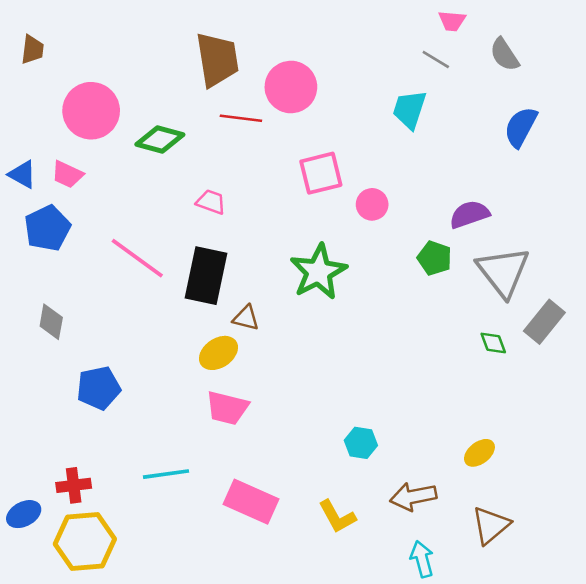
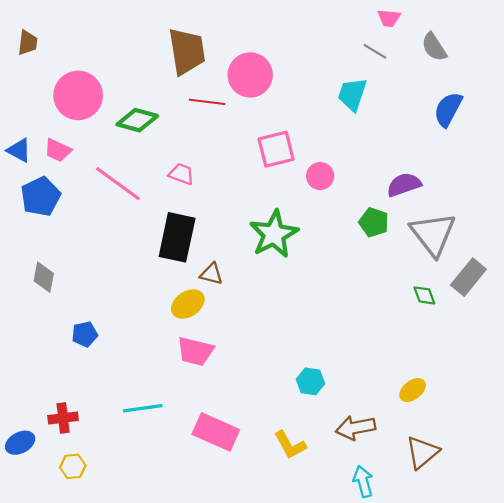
pink line: (137, 258) -> (118, 184), moved
blue pentagon: (99, 388) -> (85, 334), size x0.7
yellow hexagon: (85, 542) -> (73, 466), size x0.5

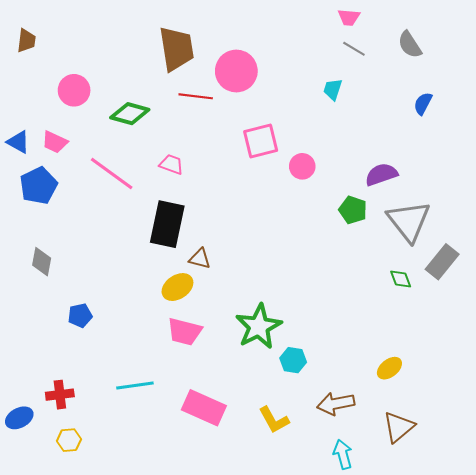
pink trapezoid: (389, 18) -> (349, 17), moved
cyan trapezoid: (352, 94) -> (333, 89), size x0.7
pink circle: (78, 95) -> (74, 90), size x0.7
blue semicircle: (448, 109) -> (423, 103), size x0.7
green star: (274, 234) -> (259, 327), moved

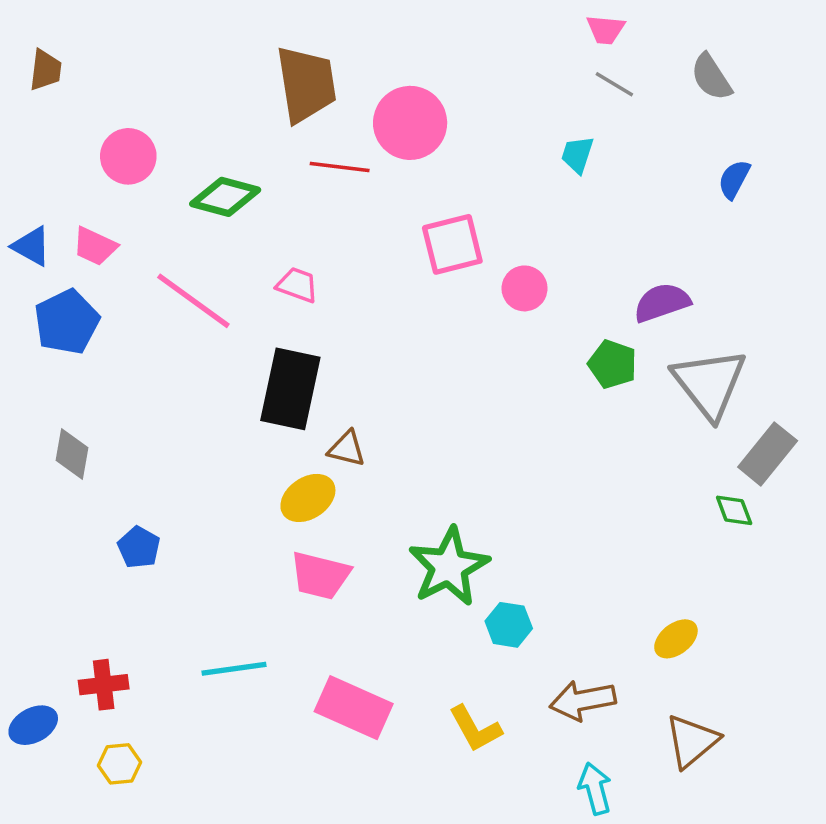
green diamond: (401, 279) -> (734, 510), moved
blue pentagon: (80, 315) -> (139, 547), turned -30

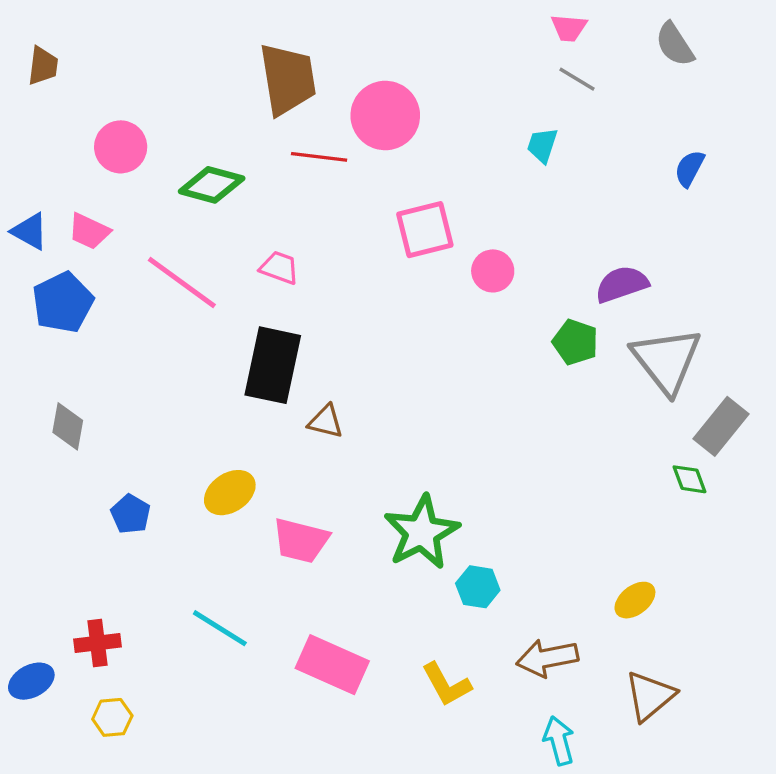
gray semicircle: (711, 77) -> (675, 44), moved
yellow ellipse: (308, 498) -> (230, 493), moved
cyan line: (234, 669) -> (220, 628), turned 40

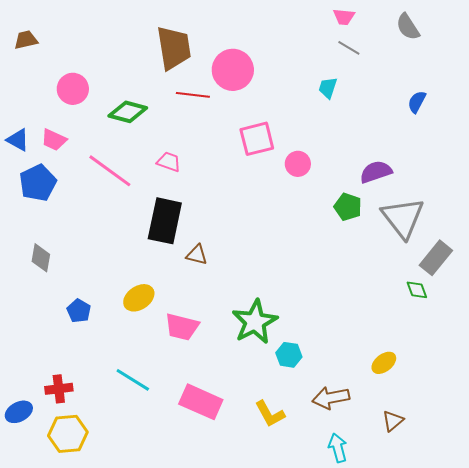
brown trapezoid: (43, 66) -> (26, 40), turned -110
brown triangle: (650, 696) -> (393, 421), size x0.7
yellow hexagon: (112, 717) -> (68, 434), size x1.6

